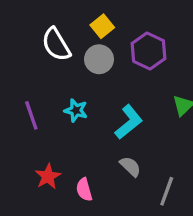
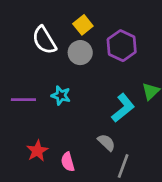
purple line: (31, 115) -> (23, 100), turned -70
cyan L-shape: (129, 122) -> (123, 108), moved
gray line: (167, 191) -> (123, 166), moved

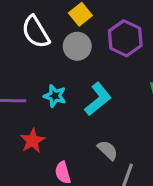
cyan L-shape: (123, 108) -> (98, 99), moved
red star: (37, 151) -> (32, 141), moved

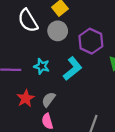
purple hexagon: (125, 38) -> (91, 41), moved
gray semicircle: (108, 150) -> (49, 100), moved, turned -98

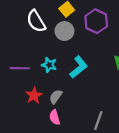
purple hexagon: (91, 41) -> (96, 21), moved

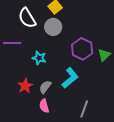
purple hexagon: (96, 21) -> (82, 49), moved
cyan L-shape: (79, 67) -> (70, 78), moved
purple line: (20, 68) -> (12, 43), moved

